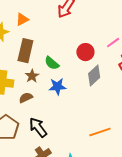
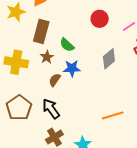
red circle: (85, 52) -> (100, 19), moved
brown semicircle: (26, 98) -> (55, 80), moved, turned -32

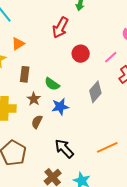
brown rectangle: (41, 31) -> (25, 74), size x0.7
brown semicircle: (55, 80) -> (37, 122), moved
black arrow: (51, 109) -> (64, 149), moved

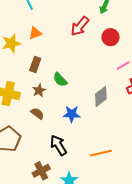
red circle: (81, 54) -> (110, 37), moved
blue star: (60, 107) -> (72, 114), moved
brown semicircle: (37, 122) -> (37, 113), turned 88

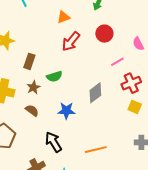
red arrow: (80, 26) -> (71, 42), moved
orange triangle: (35, 33) -> (63, 17), moved
green semicircle: (60, 80) -> (54, 76), turned -63

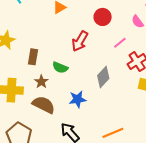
red arrow: (71, 42) -> (80, 41), moved
green semicircle: (54, 76) -> (60, 67), turned 49
brown semicircle: (32, 110) -> (44, 105), size x1.6

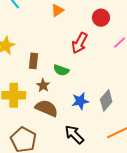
gray diamond: (103, 77) -> (106, 100), moved

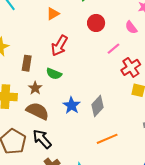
red arrow: (80, 43) -> (59, 46), moved
blue star: (80, 101) -> (71, 105), turned -30
black arrow: (74, 135) -> (42, 139), moved

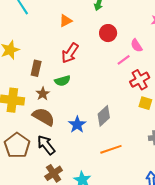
pink semicircle: (131, 27) -> (136, 46), moved
green semicircle: (54, 74) -> (62, 81), turned -42
blue star: (71, 105) -> (77, 125), moved

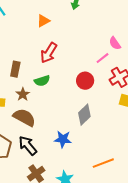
red circle: (108, 33) -> (85, 81), moved
blue star: (77, 125) -> (63, 139), moved, turned -30
orange line: (111, 149) -> (103, 163), moved

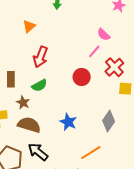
gray diamond: (84, 115) -> (109, 121), moved
blue star: (63, 139) -> (68, 122), moved, turned 30
orange line: (103, 163) -> (91, 153), moved

